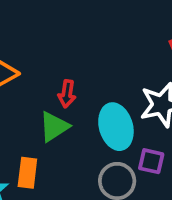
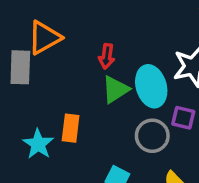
green triangle: (54, 127) -> (115, 89), moved

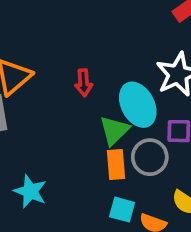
green triangle: (115, 89) -> (114, 130), moved
orange rectangle: (71, 128) -> (116, 164), moved

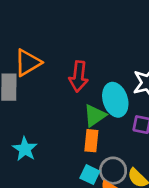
red arrow: (84, 83) -> (79, 76), size x1.5
gray circle: (150, 157) -> (113, 171), moved

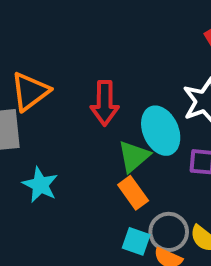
orange rectangle: (91, 141) -> (133, 193), turned -35
cyan star: (25, 149) -> (40, 185), moved

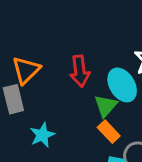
cyan star: (40, 185) -> (42, 135), turned 30

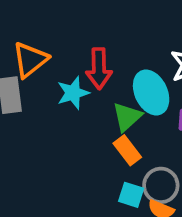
cyan star: (42, 135) -> (73, 93), moved

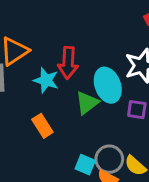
cyan star: (73, 93) -> (46, 80), turned 30
orange rectangle: (127, 150) -> (42, 126), moved

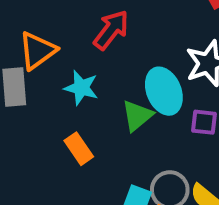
red arrow: (68, 63) -> (111, 30), moved, turned -144

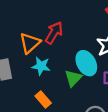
orange triangle: (37, 51) -> (30, 43), moved

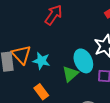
red arrow: (54, 33) -> (54, 15), moved
orange triangle: (30, 43) -> (21, 55), moved, turned -35

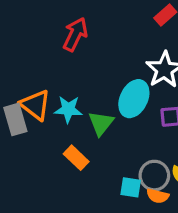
cyan ellipse: (83, 61) -> (134, 99), turned 60
green triangle: (70, 74) -> (101, 123), moved

